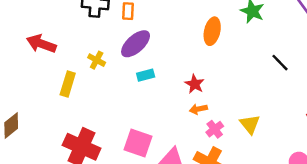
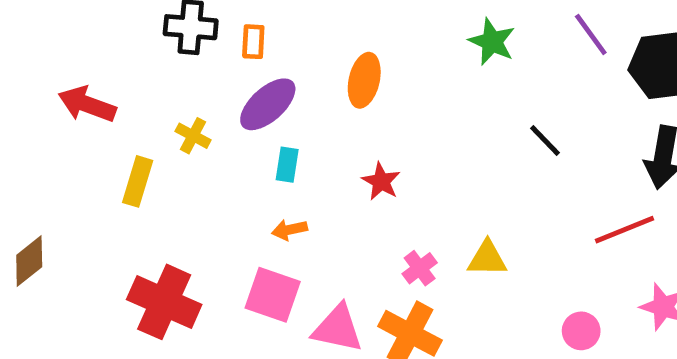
orange ellipse: (212, 31) -> (364, 80), moved
cyan rectangle: (146, 75) -> (287, 165), turned -66
orange arrow: (198, 109) -> (289, 230), moved
yellow triangle: (250, 124) -> (487, 259), turned -50

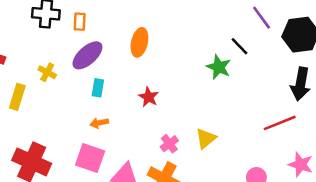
green star: (492, 42) -> (219, 67), moved
black line: (545, 140) -> (239, 46), moved
yellow triangle: (487, 259) -> (206, 139), turned -40

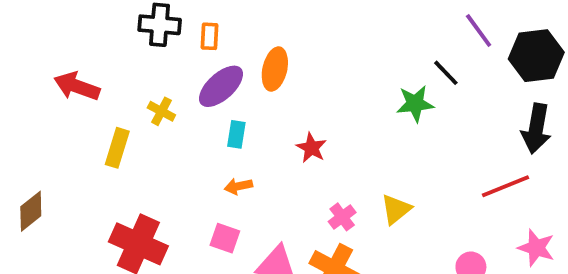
orange ellipse: (139, 42) -> (275, 69), moved
green star: (219, 67) -> (415, 104), turned -30
pink square: (90, 158) -> (225, 238), size x0.7

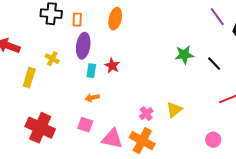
orange ellipse: (275, 69) -> (115, 19), moved
black line: (446, 73) -> (214, 64), moved
purple ellipse: (221, 86) -> (83, 46), turned -40
red star: (311, 148) -> (112, 66), moved

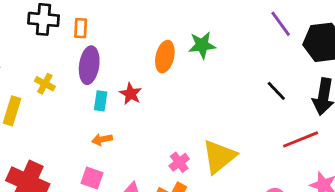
orange ellipse: (115, 19) -> (165, 57), moved
green star: (184, 55) -> (202, 45), moved
yellow triangle: (174, 110) -> (219, 157), size x1.5

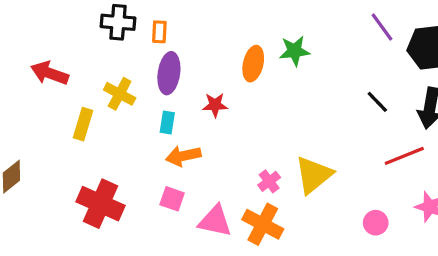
yellow cross: (45, 84) -> (120, 94), size x1.4
red star: (131, 94) -> (215, 105), turned -30
cyan rectangle: (101, 101) -> (167, 122), moved
orange arrow: (102, 139) -> (183, 156), size x1.5

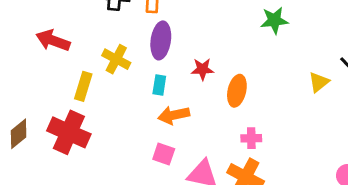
orange ellipse: (253, 64) -> (237, 91), moved
yellow triangle: (314, 175) -> (319, 82), moved, size x0.6
pink cross: (269, 181) -> (251, 138), turned 36
red cross: (101, 204) -> (69, 132), moved

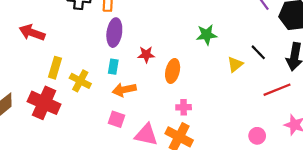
green star: (274, 20) -> (207, 35), moved
yellow cross: (116, 59) -> (80, 81), moved

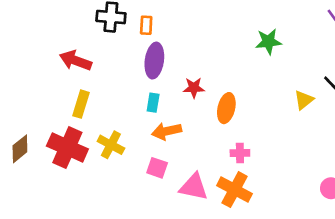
red arrow: (32, 33) -> (76, 61), moved
green star: (207, 35) -> (268, 42), moved
yellow cross: (80, 81) -> (111, 145), moved

